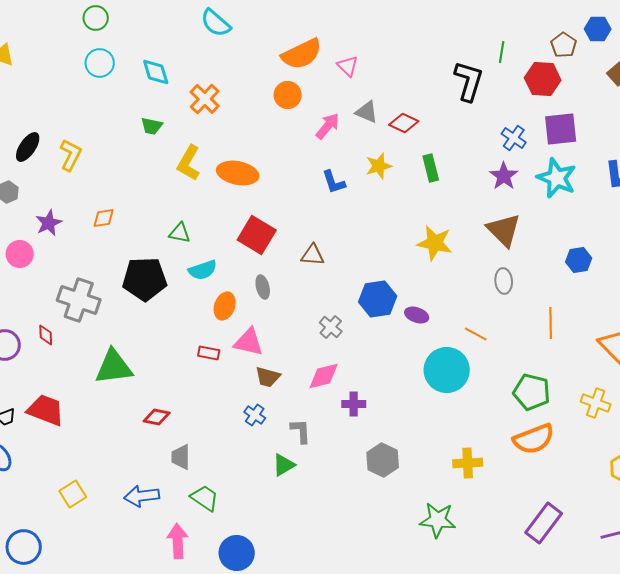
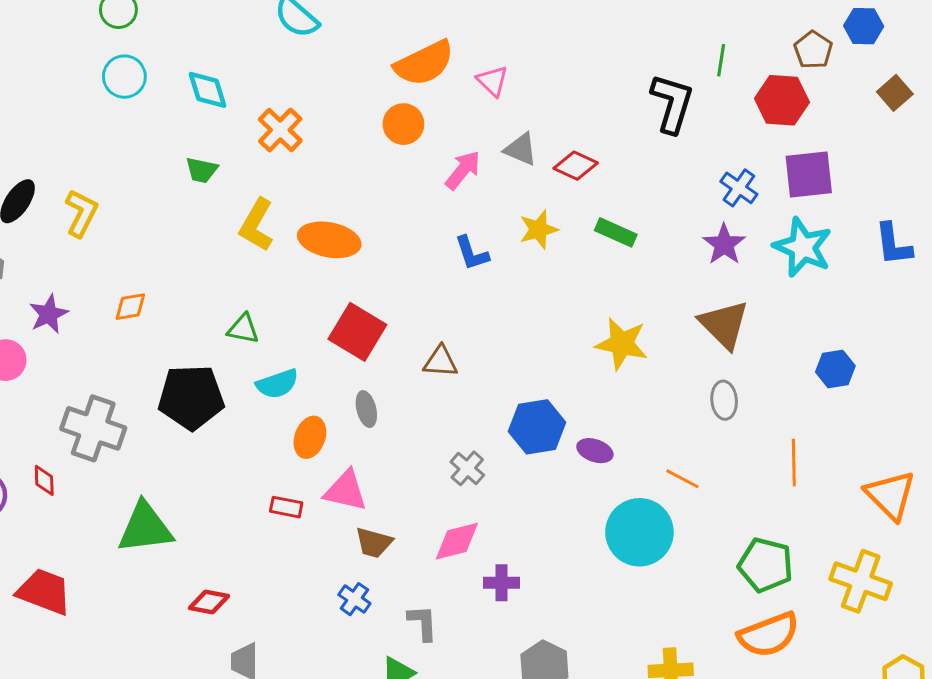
green rectangle: (431, 168) -> (616, 232), turned -52
yellow cross: (596, 403) -> (861, 581), size x1.4

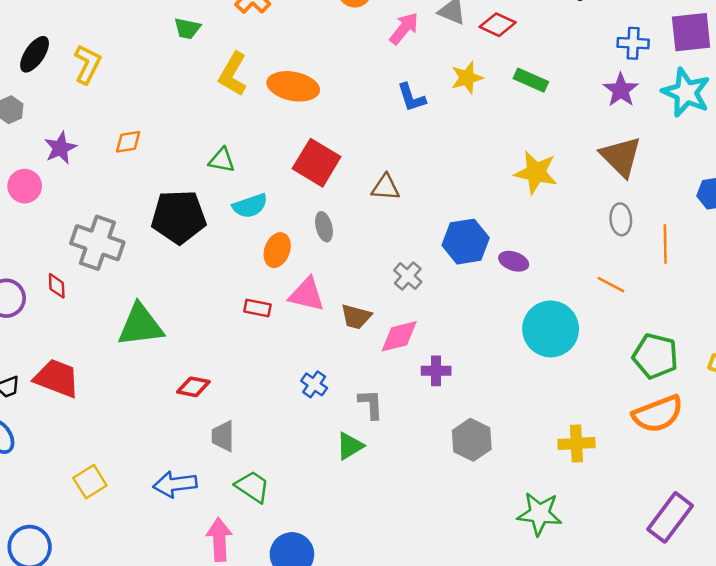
blue cross: (739, 188) -> (633, 43), turned -32
orange line: (794, 462) -> (665, 244), moved
orange line: (683, 479) -> (611, 285), moved
brown trapezoid: (374, 543) -> (356, 317), moved

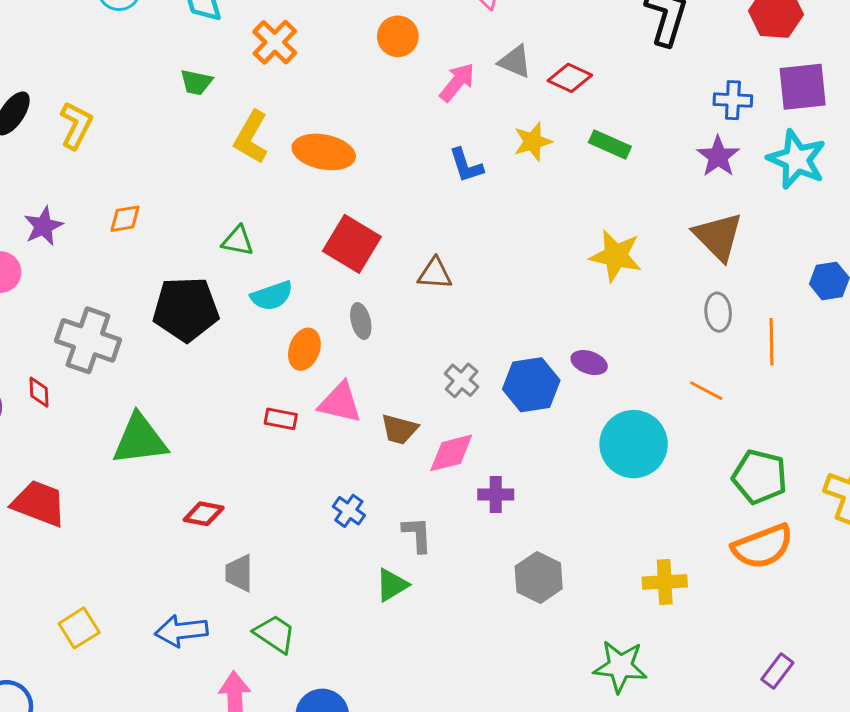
blue hexagon: (466, 242) -> (531, 385), moved
purple rectangle: (670, 517) -> (777, 671), size x0.6

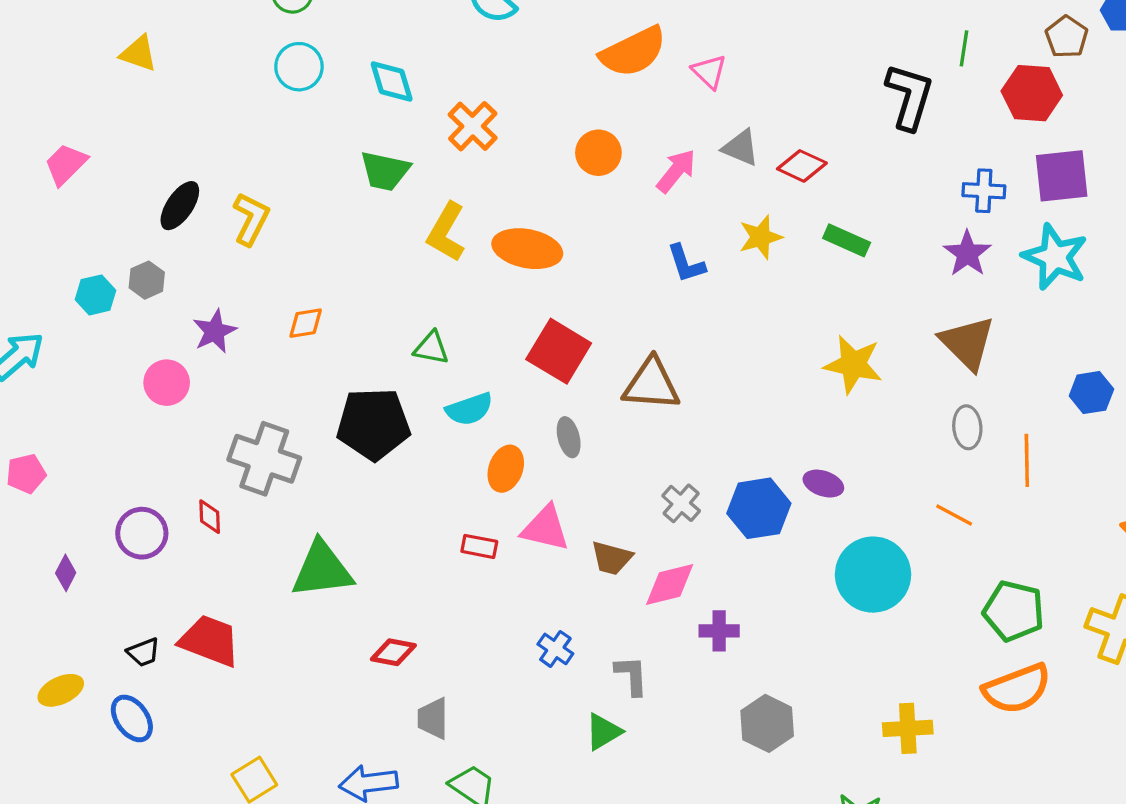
orange circle: (398, 36) -> (598, 153), moved
green trapezoid: (196, 82) -> (385, 171), size x1.4
brown triangle: (435, 274) -> (651, 384), size x1.5

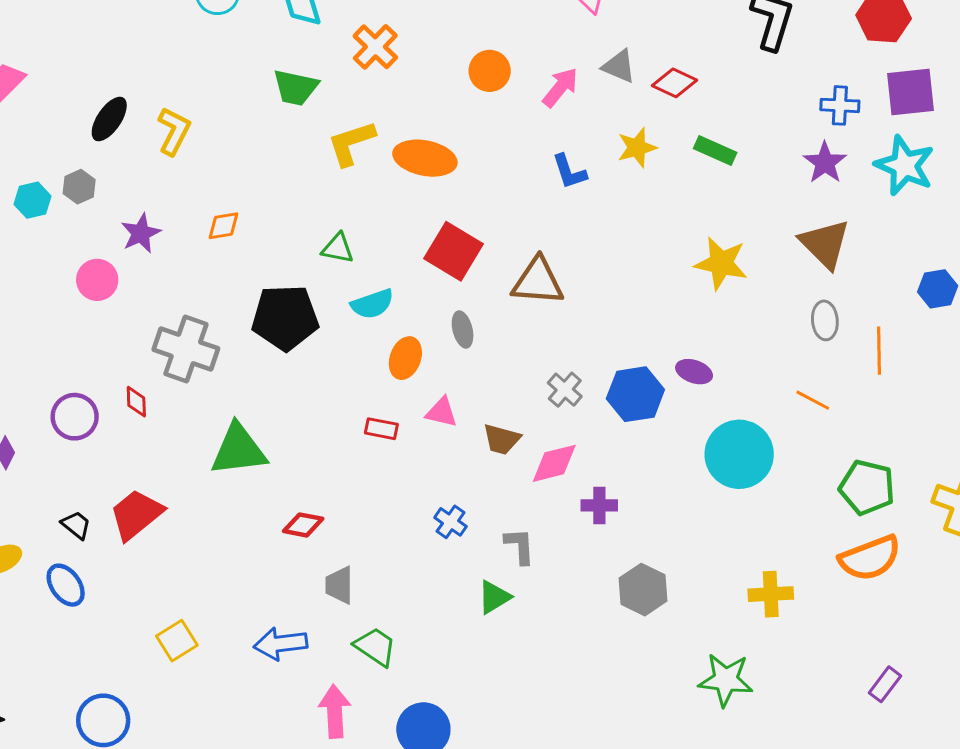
yellow L-shape: (446, 232) -> (351, 143), turned 42
pink triangle: (545, 528) -> (441, 412), size x0.7
red trapezoid: (210, 641) -> (136, 514), turned -60
black trapezoid: (143, 652) -> (76, 525), turned -120

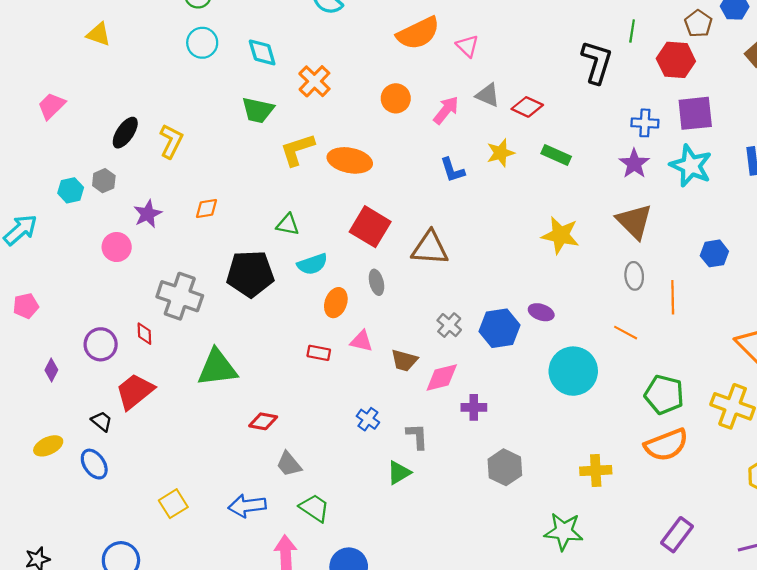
red trapezoid: (136, 514) -> (135, 391), moved
gray trapezoid: (339, 585) -> (289, 464), turned -40
purple rectangle: (885, 684) -> (677, 535), size x1.4

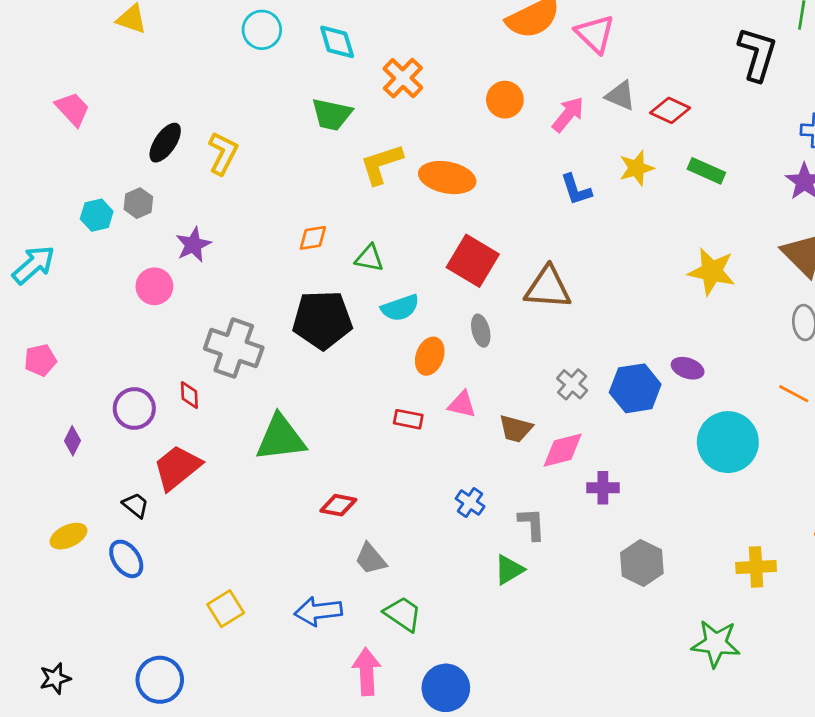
pink triangle: (467, 46) -> (595, 34), size x1.4
pink trapezoid: (51, 106) -> (73, 109), turned 92
orange diamond: (206, 209) -> (313, 238), moved

